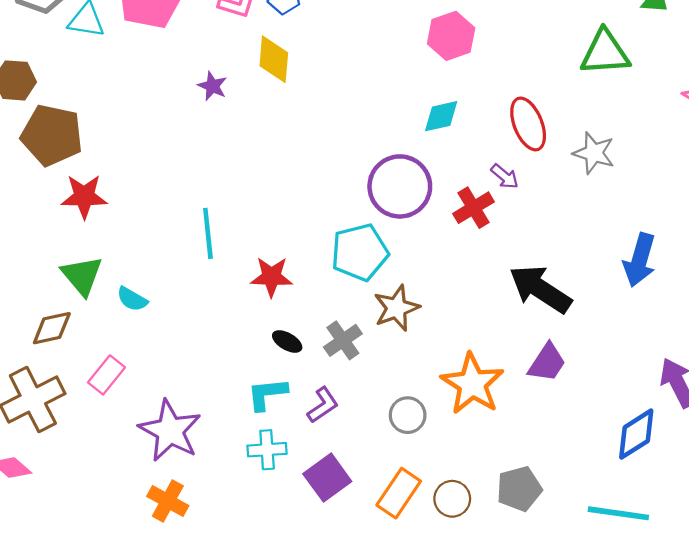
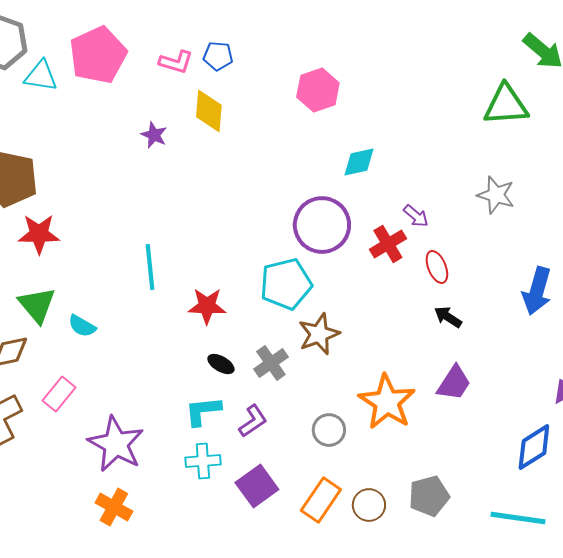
pink hexagon: (451, 36) -> (318, 90), moved
red ellipse: (528, 124) -> (437, 267), moved, size x0.7
black arrow: (540, 289) -> (448, 317), size x0.5

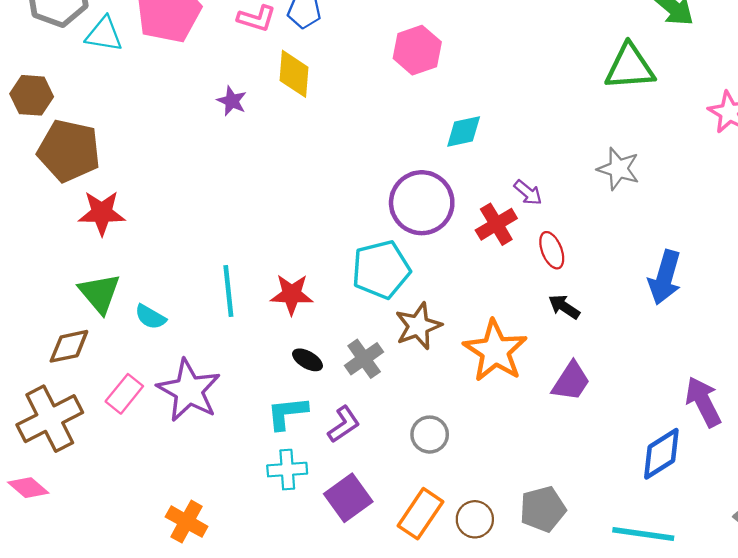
cyan line: (150, 267) -> (228, 291), moved
orange star: (387, 402) -> (495, 351), moved
purple star: (116, 444) -> (189, 390), moved

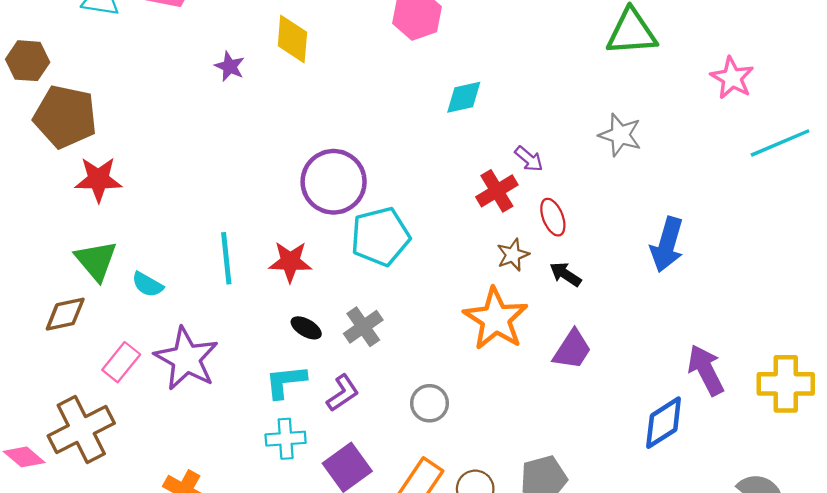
purple circle: (422, 203) -> (334, 182), moved
brown star: (418, 326) -> (513, 255), moved, size x0.7
brown cross: (50, 419) -> (81, 430), moved

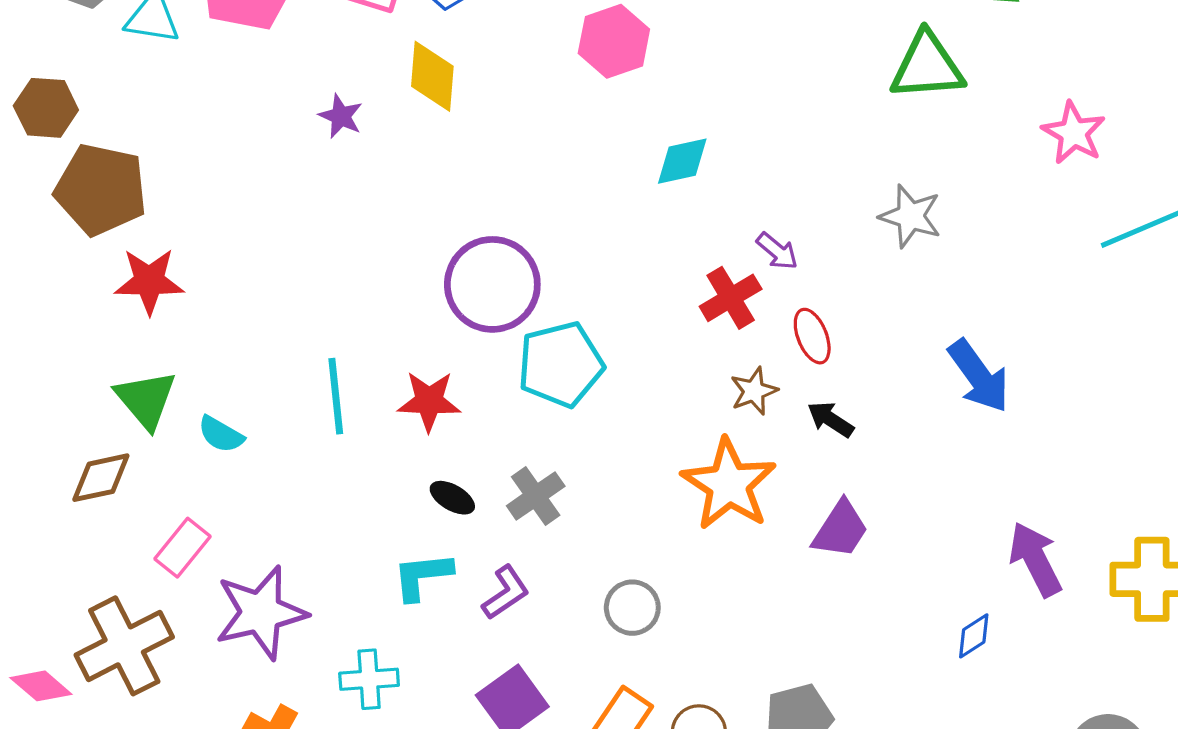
blue arrow: (667, 245) -> (979, 376), turned -52
purple star: (186, 359) -> (261, 613), moved, turned 30
blue diamond: (664, 423) -> (974, 636), size x0.6
cyan cross: (286, 439) -> (369, 679), moved

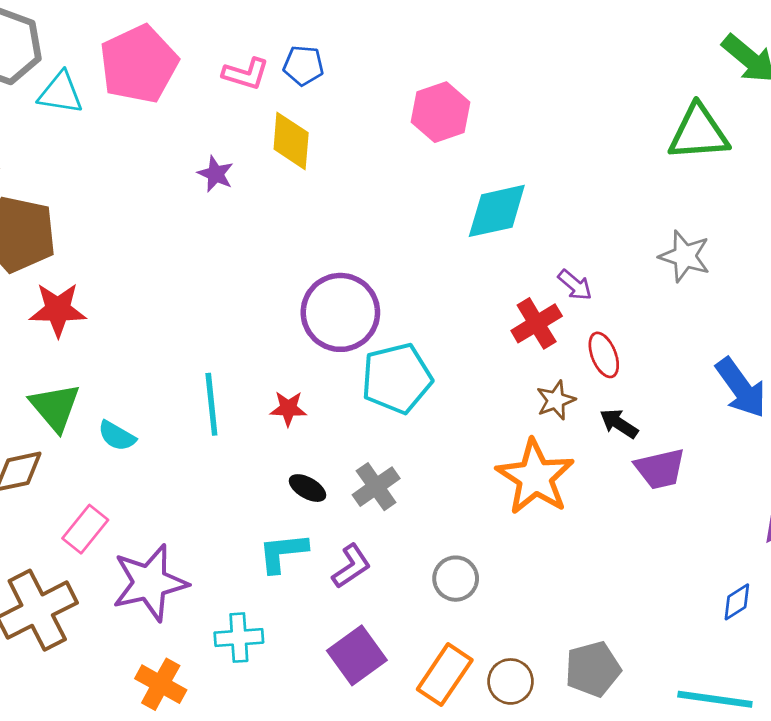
cyan diamond: (682, 161) -> (497, 211), size x1.4
red star: (429, 401) -> (288, 408), size x0.7
purple trapezoid: (840, 529) -> (660, 469), moved, turned 44

